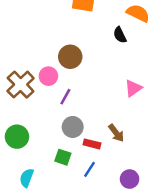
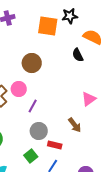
brown circle: (70, 57) -> (32, 63), moved
brown arrow: (116, 133) -> (75, 125), moved
green square: (63, 157) -> (31, 156), turned 32

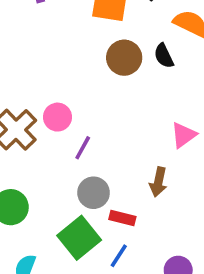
brown circle: (32, 63) -> (124, 58), moved
brown arrow: (75, 125) -> (158, 182), turned 49
green square: (31, 156) -> (79, 238), size x1.6

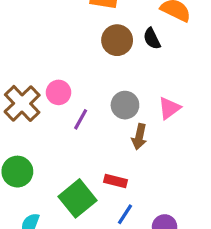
brown arrow: (158, 182) -> (139, 137), moved
gray circle: (94, 193) -> (125, 105), moved
blue line: (119, 256) -> (125, 214), moved

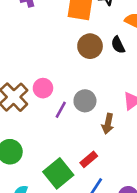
gray circle: (125, 105) -> (85, 101), moved
red rectangle: (115, 181) -> (89, 159), turned -54

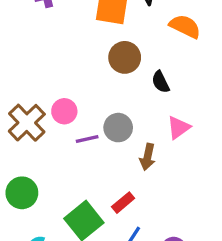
black semicircle: (118, 45) -> (161, 82), moved
purple line: (61, 110) -> (87, 139), turned 48

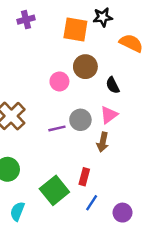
pink circle: (64, 111) -> (59, 81), moved
pink triangle: (179, 128) -> (109, 115), moved
red rectangle: (123, 203) -> (84, 177), turned -35

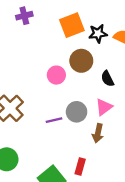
black star: (103, 17) -> (98, 33), moved
orange square: (75, 30) -> (72, 25), turned -30

